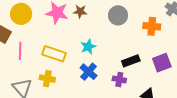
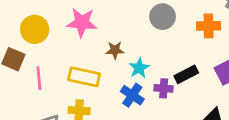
brown star: (80, 11) -> (115, 50), moved
cyan star: (88, 47) -> (139, 68), moved
purple cross: (119, 79) -> (164, 88), moved

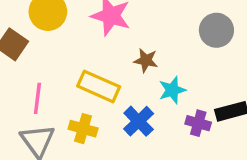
pink line: (39, 78) -> (37, 98), moved
blue cross: (132, 95) -> (139, 121), moved

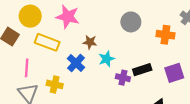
yellow rectangle: (99, 86) -> (47, 42), moved
blue cross: (139, 121) -> (76, 63), moved

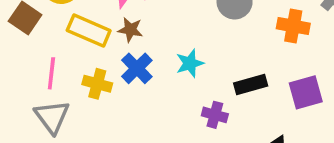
brown star: (90, 42) -> (130, 30), moved
purple cross: (123, 78) -> (215, 115), moved
yellow cross: (55, 84) -> (97, 84), moved

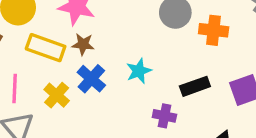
orange cross: (293, 26) -> (214, 30), moved
yellow cross: (97, 84) -> (57, 95), turned 30

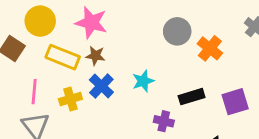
orange cross: (214, 30) -> (210, 48), turned 30
yellow cross: (57, 95) -> (70, 99), turned 30

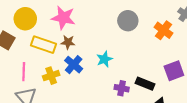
orange cross: (210, 48) -> (163, 30), moved
black rectangle: (192, 97) -> (145, 84), moved, turned 42

